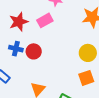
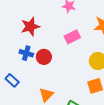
pink rectangle: (45, 20) -> (72, 37), moved

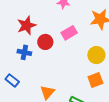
red circle: (44, 57) -> (45, 42), moved

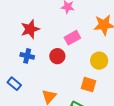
red circle: (45, 42) -> (57, 56), moved
orange square: (95, 80) -> (89, 85), moved, turned 35

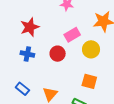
yellow circle: (99, 61) -> (91, 49), moved
blue rectangle: (14, 84) -> (22, 89), moved

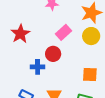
yellow circle: (91, 49) -> (91, 36), moved
blue cross: (27, 54) -> (38, 67), moved

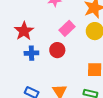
blue cross: (38, 67) -> (31, 53), moved

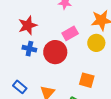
red circle: (57, 50) -> (55, 52), size x1.5

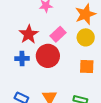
red star: (28, 25) -> (29, 34), moved
orange square: (87, 80) -> (87, 67), moved

